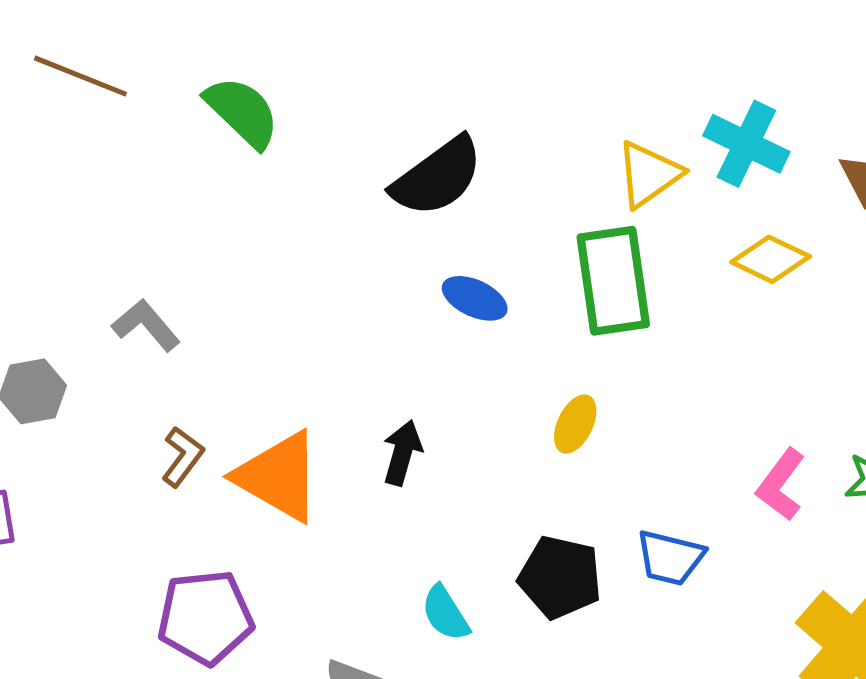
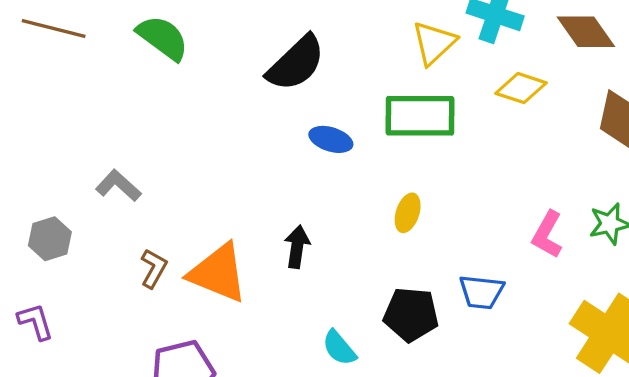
green rectangle: (613, 281) -> (420, 116), turned -74

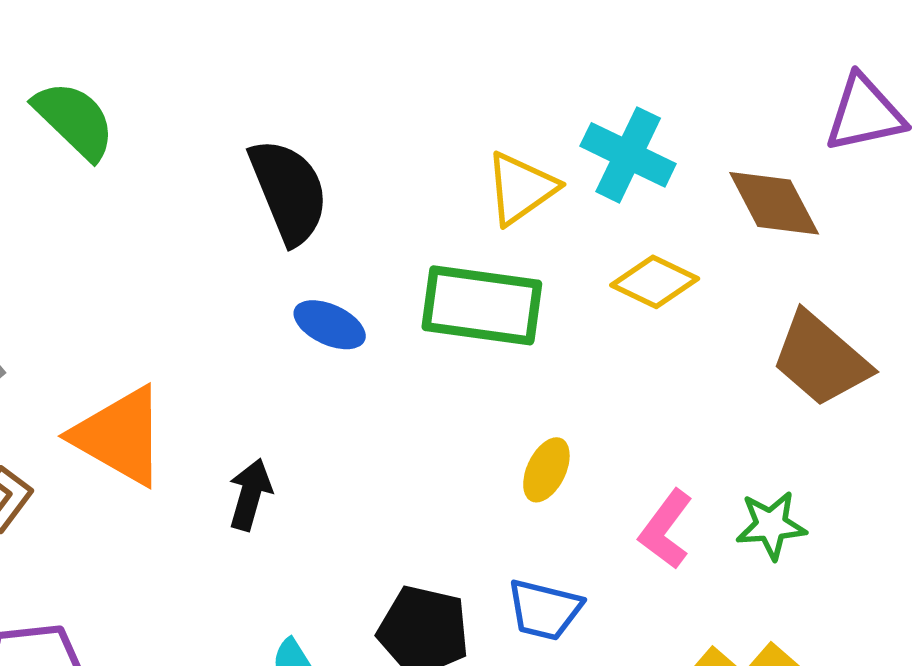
black semicircle: (296, 63) -> (289, 191), turned -76
yellow ellipse: (408, 213) -> (546, 470), moved
orange triangle: (218, 273) -> (120, 436), moved

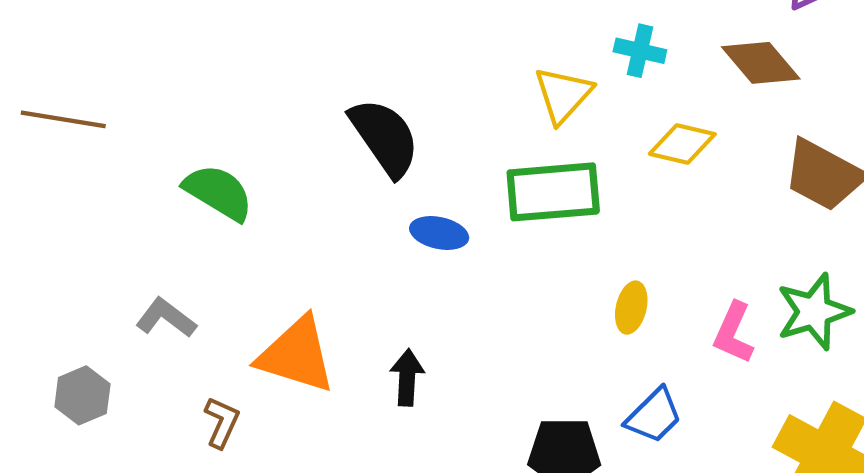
green semicircle: (74, 120) -> (218, 192), moved
cyan cross: (628, 155) -> (640, 51), size x0.7
green star: (771, 525) -> (814, 312), size x1.4
blue trapezoid: (545, 610) -> (654, 416), turned -46

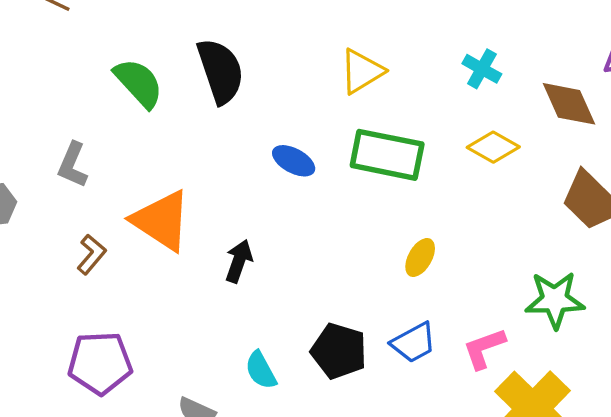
yellow triangle: (563, 95) -> (362, 71), moved
black semicircle: (385, 137) -> (220, 71), moved
gray L-shape: (166, 318) -> (73, 165), turned -120
pink L-shape: (734, 333) -> (484, 348), moved, turned 30

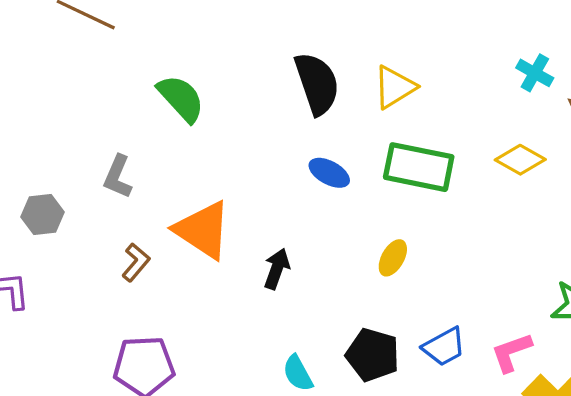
cyan cross: (482, 69) -> (535, 73), moved
black semicircle: (220, 71) -> (317, 84), moved
yellow ellipse: (420, 257) -> (393, 258), moved

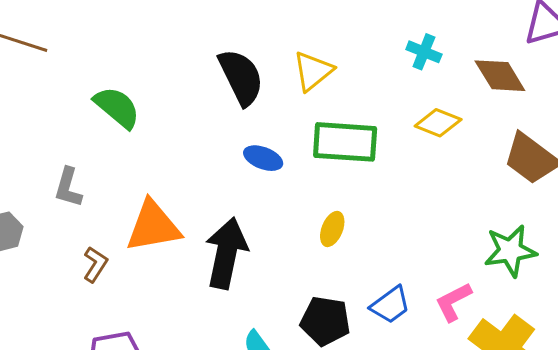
cyan cross: (535, 73) -> (424, 52), moved
orange triangle: (203, 230) -> (153, 226), turned -36
black arrow: (277, 269) -> (226, 253), size x1.8

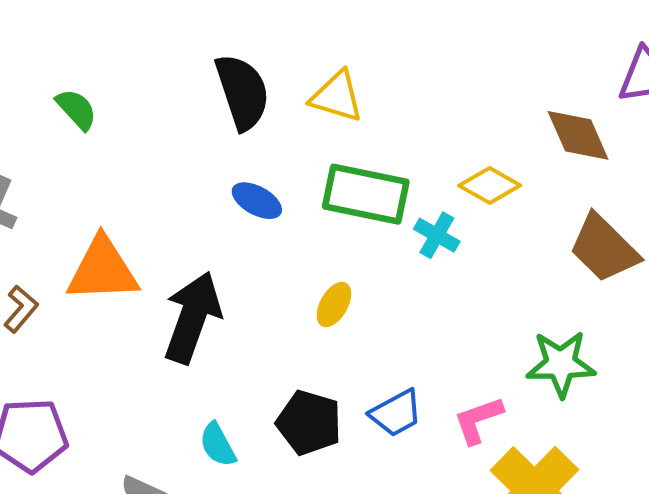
cyan cross: (424, 52) -> (437, 235), moved
yellow triangle: (313, 71) -> (337, 97), turned 48
green semicircle: (117, 107) -> (76, 109), size x0.7

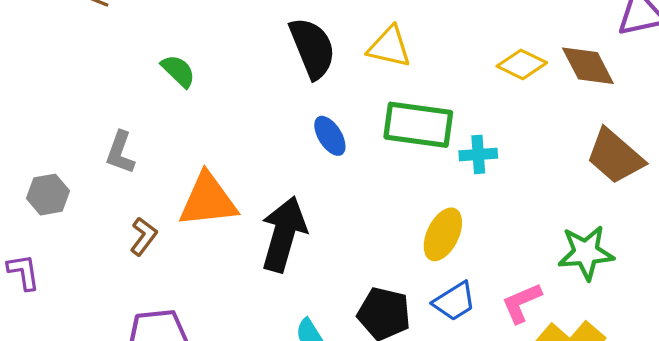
yellow diamond: (490, 186) -> (522, 64), moved
blue ellipse: (257, 201) -> (330, 136), turned 33
cyan cross: (437, 235) -> (478, 154), turned -30
yellow ellipse: (334, 305) -> (443, 234), moved, size x1.4

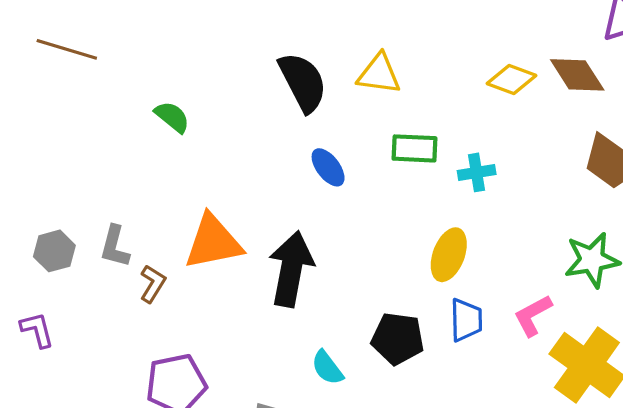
green rectangle: (418, 125) -> (415, 148), size x0.7
gray L-shape: (120, 153) -> (115, 246), moved
blue trapezoid: (454, 301) -> (466, 320), turned -54

